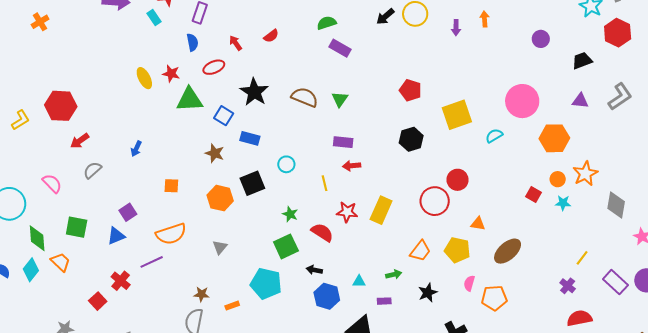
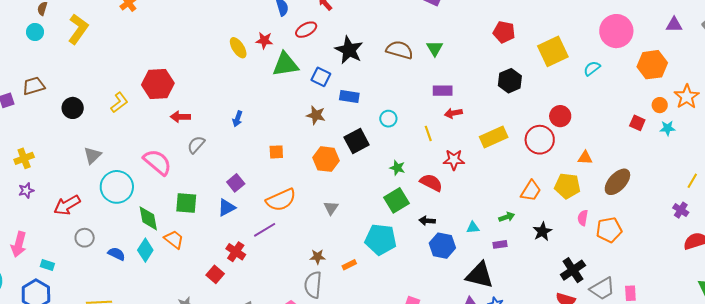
red arrow: (80, 141) -> (180, 117), turned 42
pink semicircle: (52, 183) -> (157, 162), size x1.4
yellow rectangle: (381, 210) -> (494, 137), moved, turned 48

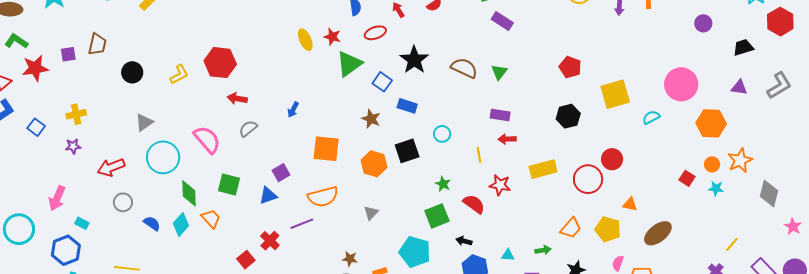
green triangle: (285, 64) -> (349, 64), turned -36
brown trapezoid: (34, 86) -> (97, 44), turned 110
orange square: (276, 152) -> (326, 149), size x1.8

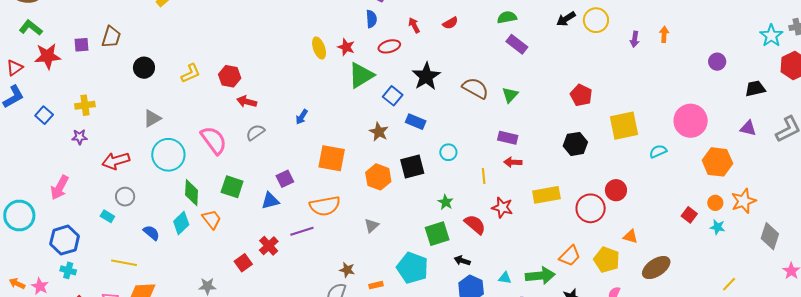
red hexagon: (220, 63) -> (230, 76), moved, size x0.7
cyan rectangle: (82, 223) -> (107, 216), moved
blue semicircle: (152, 223) -> (151, 233), moved
green arrow: (543, 250) -> (540, 276), size x1.8

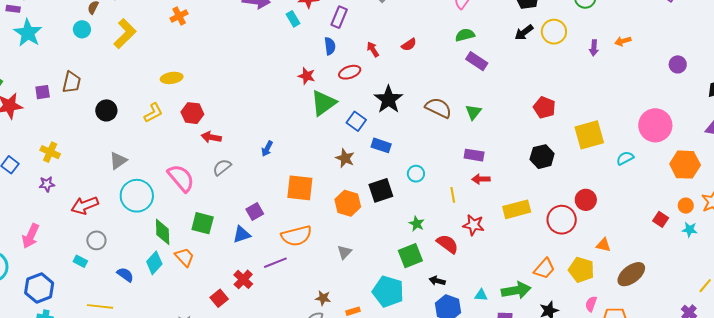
orange arrow: (664, 34) -> (623, 41), turned -105
yellow ellipse: (319, 48) -> (172, 78), moved, turned -75
yellow cross: (85, 105) -> (50, 152), turned 36

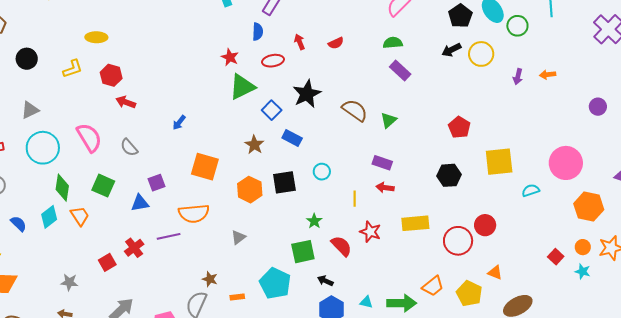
gray semicircle: (222, 167) -> (129, 147), moved, turned -102

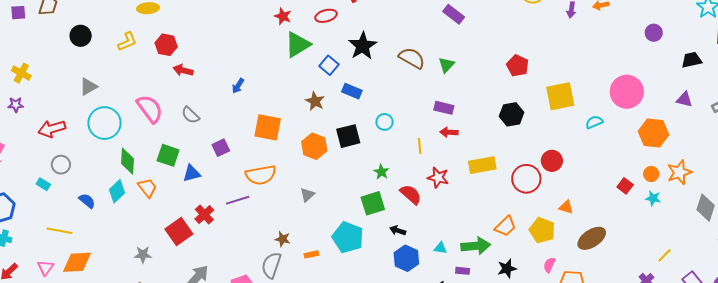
blue triangle: (140, 203) -> (192, 173), moved
red square: (107, 262) -> (179, 231), size x1.5

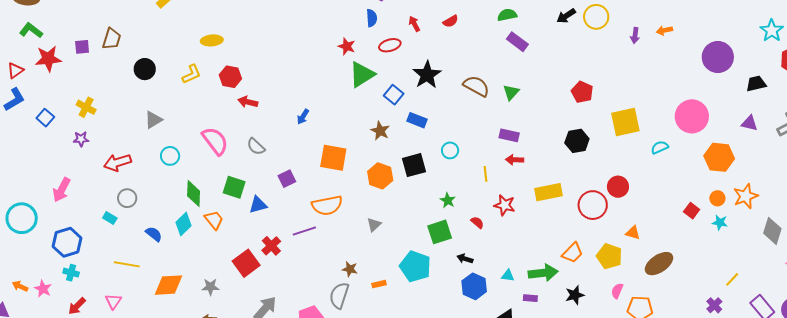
purple circle: (654, 33) -> (718, 57), size x1.8
cyan circle: (104, 123) -> (170, 156), size x0.6
red semicircle: (411, 194) -> (477, 222), size x0.6
orange diamond: (77, 262) -> (168, 285), moved

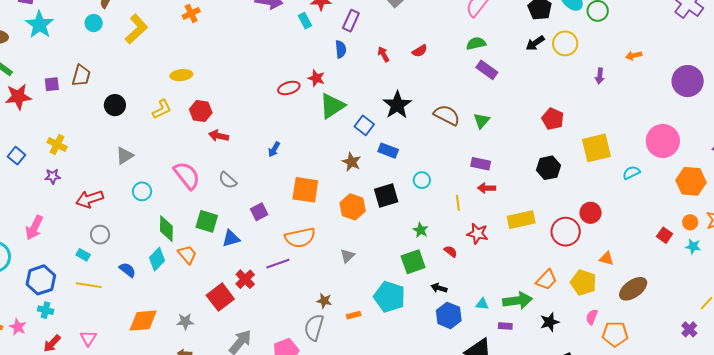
purple arrow: (635, 35) -> (600, 76), moved
red ellipse: (390, 45) -> (289, 88), moved
yellow line: (127, 264) -> (89, 285), moved

